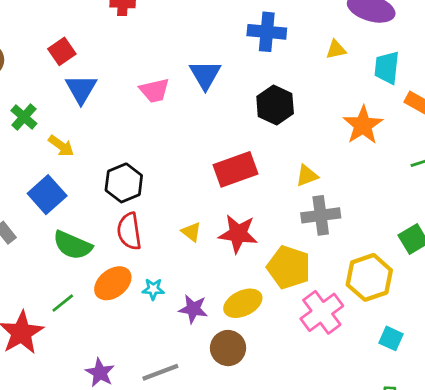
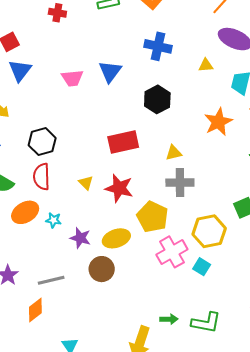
cyan square: (391, 338) -> (202, 267), moved

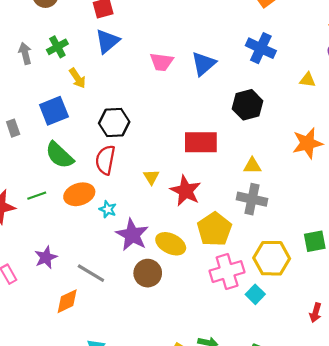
purple star: (80, 238) -> (132, 235), size x1.4
yellow ellipse: (116, 238) -> (171, 244), turned 32
gray line: (51, 280) -> (91, 273), turned 32

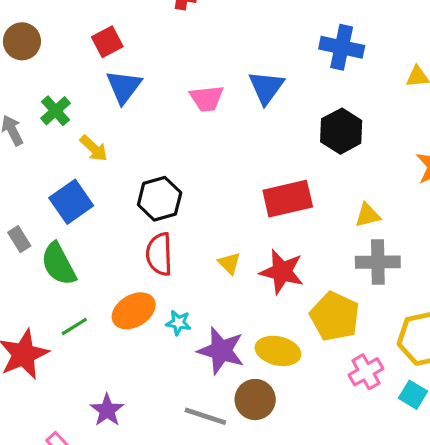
green semicircle: (59, 155) -> (59, 264), moved, turned 32
pink cross: (227, 272) -> (366, 372), size x0.7
gray line: (91, 273) -> (205, 416), moved

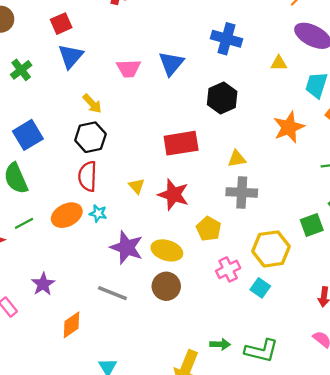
yellow arrow: (94, 148) -> (92, 104), moved
yellow pentagon: (335, 316) -> (209, 229), size x0.7
cyan star: (179, 323) -> (98, 213), moved
brown circle: (255, 400) -> (166, 286), moved

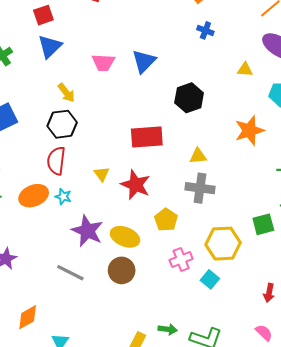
blue cross: (227, 39) -> (205, 30), moved, size x0.6
orange diamond: (72, 325) -> (28, 317), moved

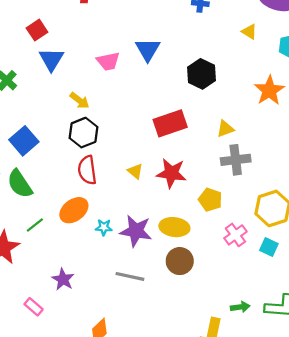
yellow triangle: (245, 70) -> (249, 32), turned 42
cyan star: (63, 197) -> (104, 227), moved

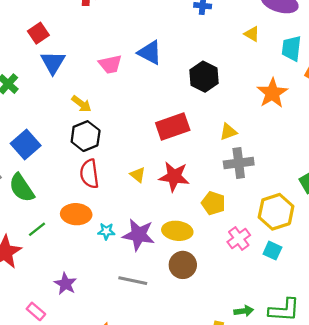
blue triangle: (148, 50) -> (150, 52), turned -32
orange ellipse: (74, 210) -> (76, 214), turned 40

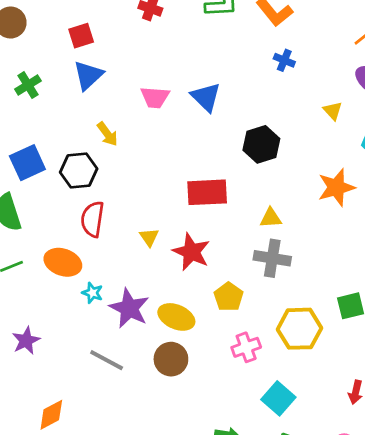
black hexagon: (86, 136) -> (79, 171), moved
cyan square: (272, 251) -> (278, 398), moved, size x1.4

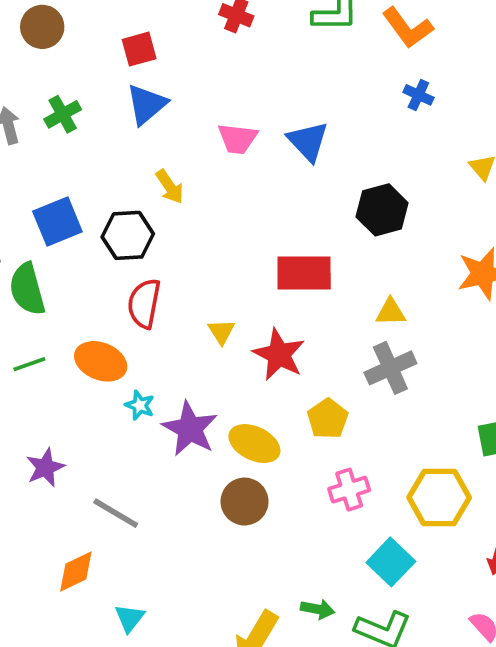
gray cross: (272, 258) -> (390, 368), turned -36
yellow hexagon: (299, 329) -> (439, 498), moved
gray line: (107, 360) -> (116, 513), moved

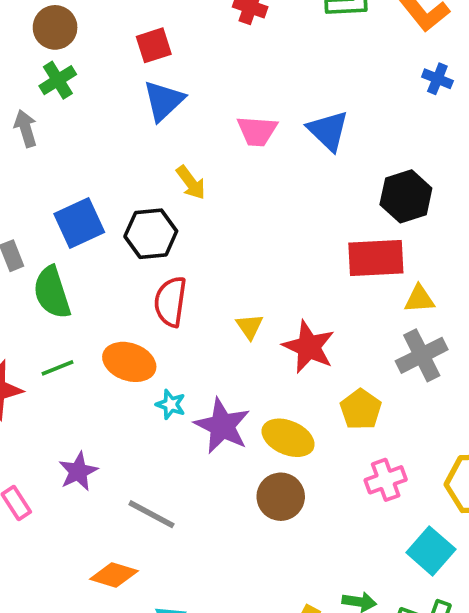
green cross: (63, 114) -> (58, 80), moved
red rectangle: (304, 273) -> (376, 258), moved
orange diamond: (76, 572) -> (114, 575), turned 45

